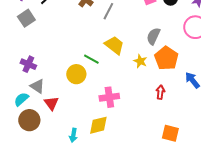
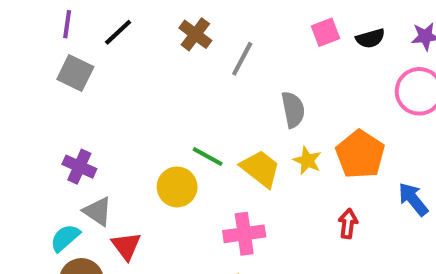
gray square: (26, 18) -> (75, 73), turned -30
gray semicircle: (153, 36) -> (293, 110), moved, turned 144
yellow trapezoid: (114, 45) -> (260, 169), moved

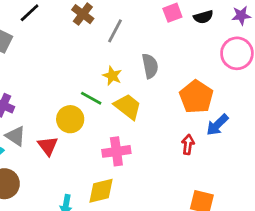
yellow star: (307, 161) -> (112, 76), moved
blue arrow: (413, 199) -> (217, 125), moved, turned -95
red triangle: (126, 246) -> (48, 146), moved

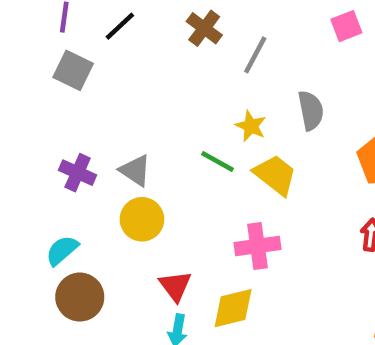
yellow circle: (70, 119) -> (142, 219), moved
gray triangle: (16, 136) -> (135, 170), moved
red triangle: (48, 146) -> (175, 286), moved

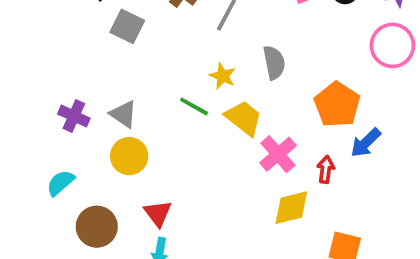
gray square: (73, 70) -> (127, 26), moved
pink cross: (257, 246) -> (278, 154), moved, turned -33
brown circle: (80, 297) -> (97, 227), moved
yellow diamond: (233, 308) -> (291, 208), moved

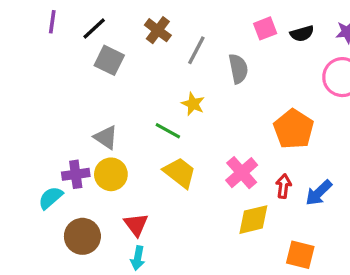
gray semicircle: (274, 63) -> (238, 69), moved
purple cross: (74, 116) -> (76, 174), moved, turned -32
yellow trapezoid: (244, 118) -> (180, 173), moved
blue arrow: (366, 143) -> (319, 193), moved

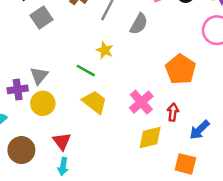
gray square: (109, 60) -> (42, 18), turned 30
gray semicircle: (238, 69) -> (139, 24), turned 40
gray triangle: (106, 137) -> (39, 76), turned 36
purple cross: (76, 174) -> (18, 89), moved
blue arrow: (319, 193) -> (199, 130), moved

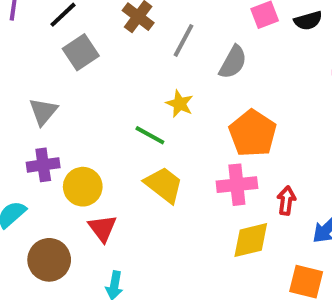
orange pentagon: (180, 69) -> (253, 133), moved
gray triangle: (39, 76) -> (43, 112), moved
pink cross: (141, 102) -> (237, 185), turned 35
red triangle: (62, 141) -> (103, 228), moved

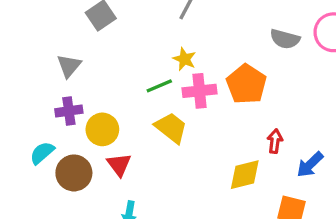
gray semicircle: (233, 62) -> (285, 39), moved, turned 76
green line: (150, 135) -> (159, 86), turned -52
pink cross: (237, 185) -> (199, 91), moved
brown circle: (49, 260) -> (74, 173), moved

